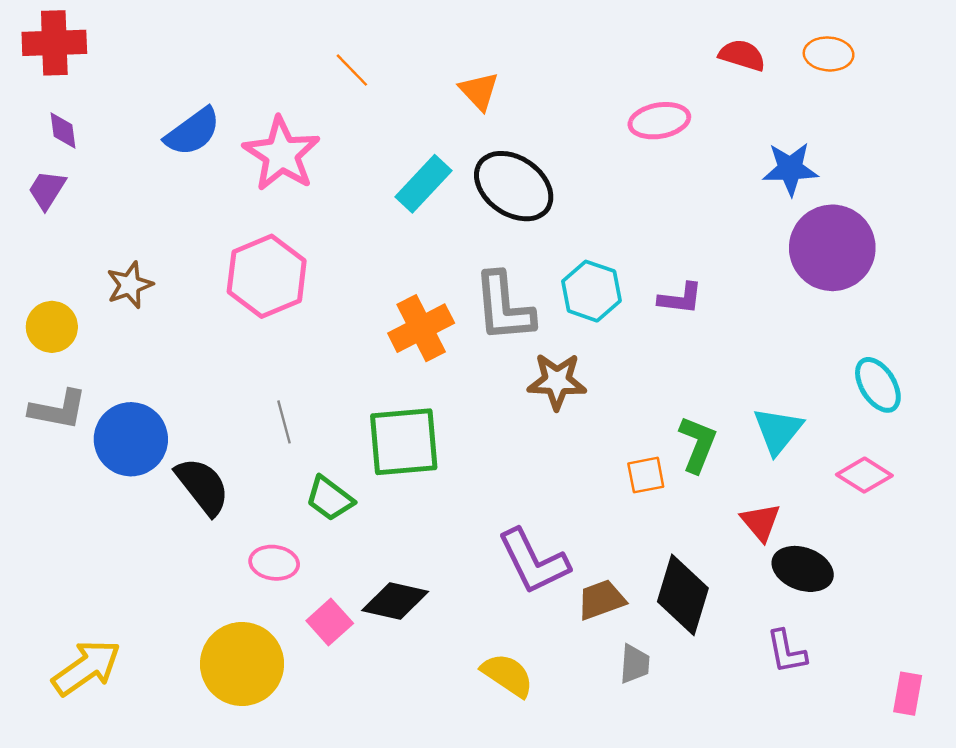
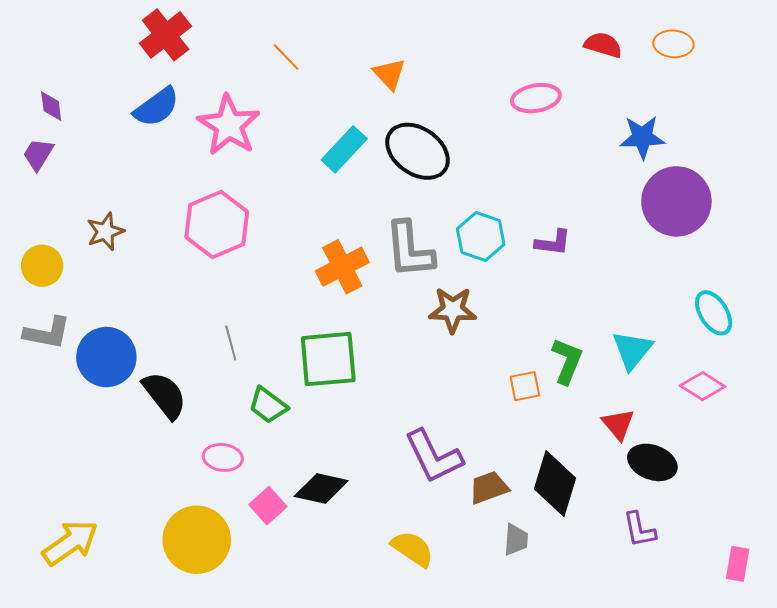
red cross: (54, 43) -> (166, 35), moved, turned -36

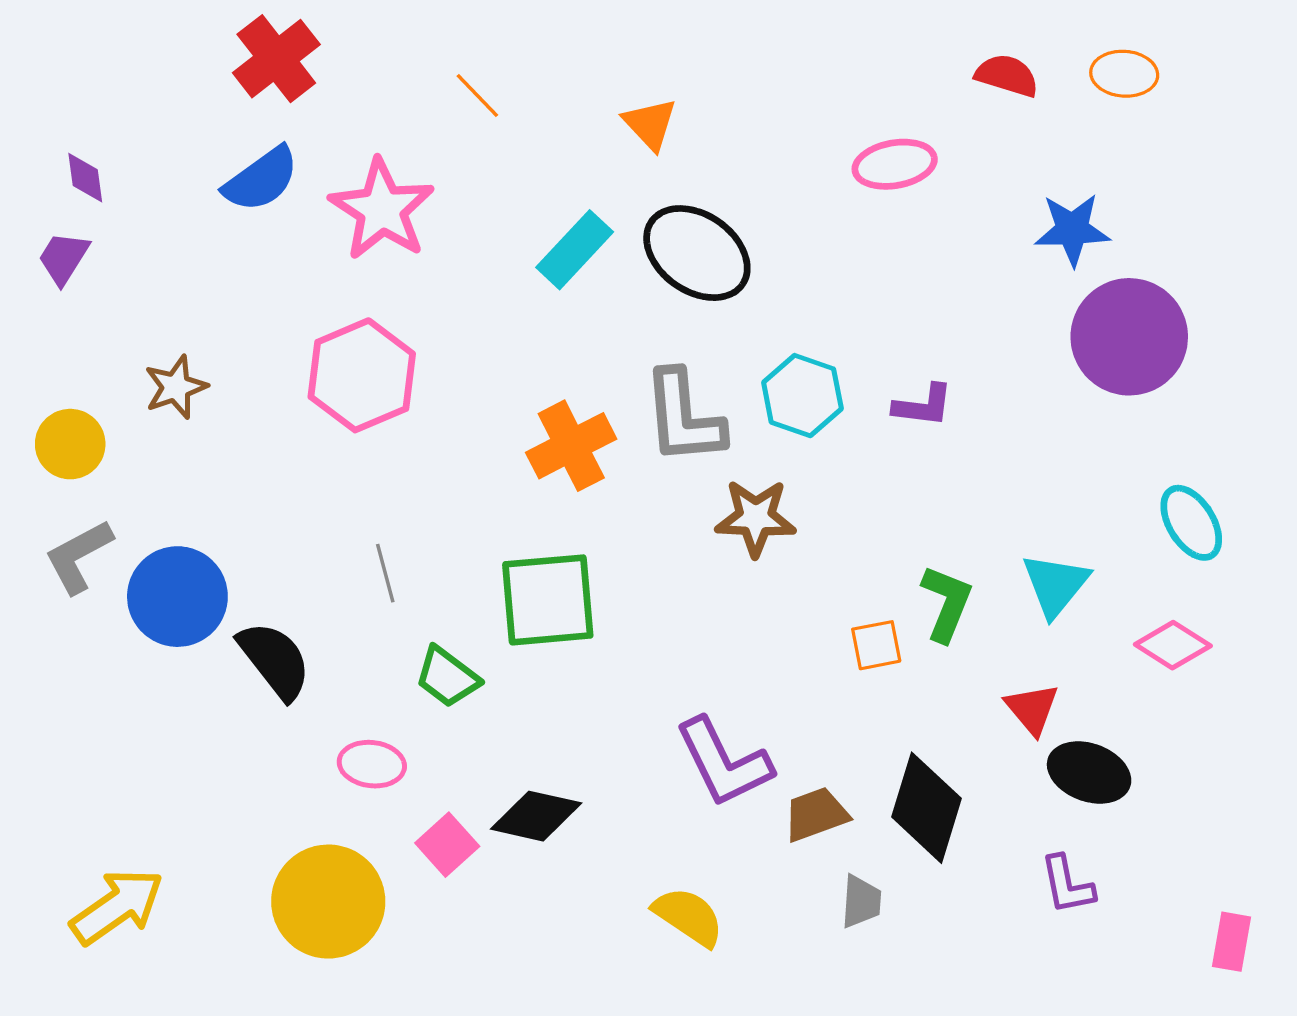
gray L-shape: (47, 333) -> (79, 556), turned 141

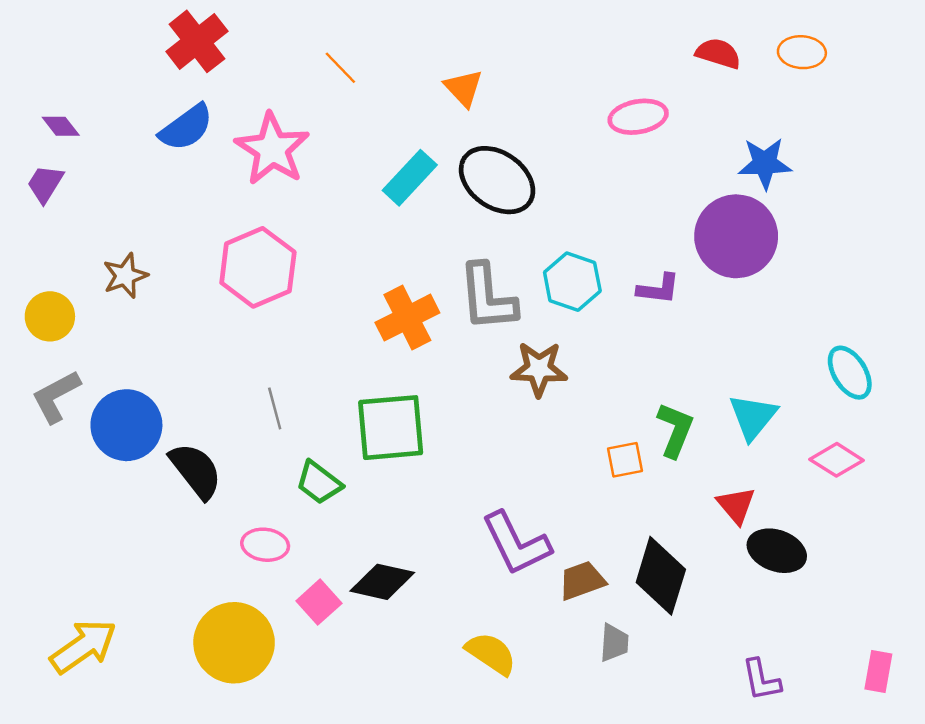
purple diamond: (85, 178) -> (61, 126), turned -30
purple circle: (1129, 337) -> (736, 236), moved
purple L-shape: (1067, 885) -> (761, 680), moved

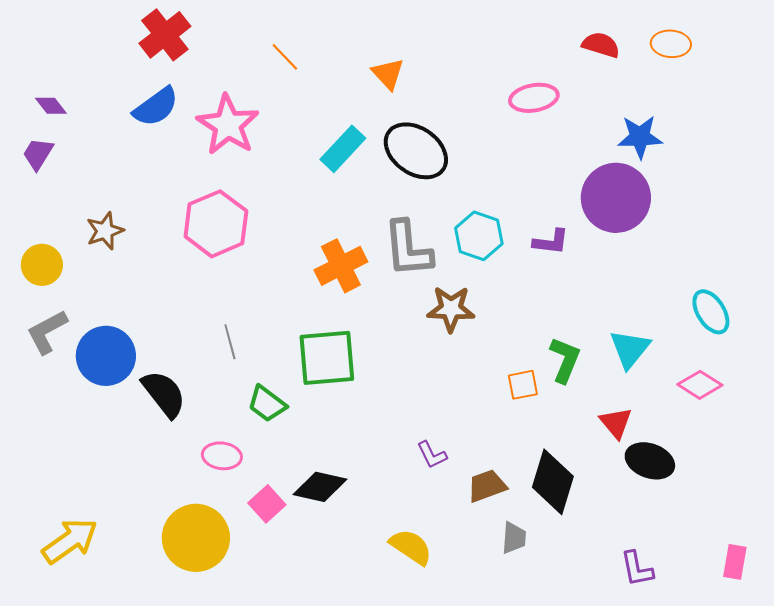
purple L-shape: (516, 544) -> (432, 455), size x0.5

